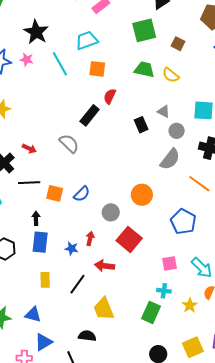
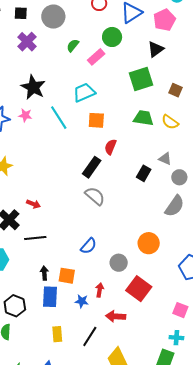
black rectangle: (141, 125) -> (144, 173), turned 56
gray semicircle: (69, 143) -> (95, 196), moved
orange square: (55, 193) -> (67, 276), moved
pink square: (169, 263) -> (180, 310), turned 35

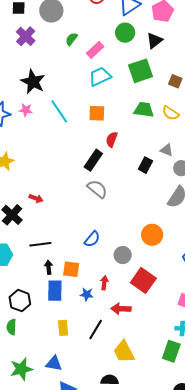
green circle: (112, 37) -> (125, 33), moved
cyan trapezoid: (84, 93) -> (100, 76), moved
black line: (35, 238) -> (40, 244), moved

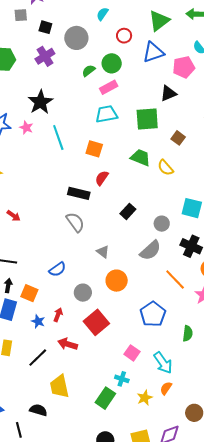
green circle: (125, 33) -> (112, 63), moved
gray triangle: (167, 150) -> (103, 252), moved
black rectangle: (93, 160) -> (79, 193), turned 55

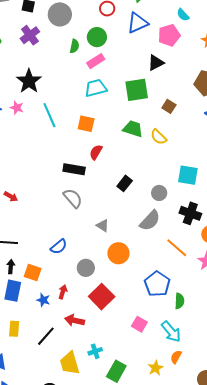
green semicircle: (89, 71) -> (74, 46), turned 144
green semicircle: (188, 333) -> (179, 301), moved
cyan cross: (122, 379) -> (95, 351), moved, turned -32

